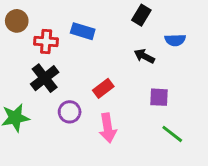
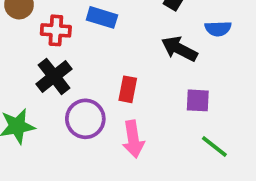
black arrow: (144, 56) -> (179, 49), size x1.4
red rectangle: (103, 88) -> (128, 89), turned -42
purple circle: (70, 112) -> (85, 119), size x1.4

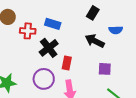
black cross: (54, 76) -> (49, 48), moved

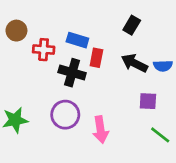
blue semicircle: (116, 30) -> (163, 66), moved
black cross: (49, 48) -> (72, 73), turned -36
red rectangle: (67, 63) -> (96, 58), moved

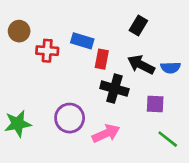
black cross: (72, 73) -> (114, 89), moved
pink arrow: (101, 130) -> (106, 133), turned -105

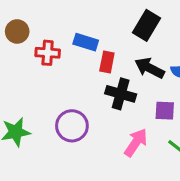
black rectangle: (138, 25) -> (147, 25), size x1.4
pink arrow: (106, 133) -> (136, 143), moved, turned -32

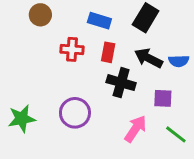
brown circle: (17, 31) -> (40, 15), moved
blue rectangle: (86, 42) -> (99, 21), moved
red cross: (48, 53) -> (72, 49), moved

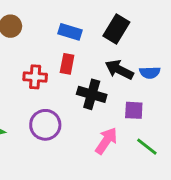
red cross: (72, 49) -> (35, 77), moved
red rectangle: (108, 52) -> (67, 64), moved

